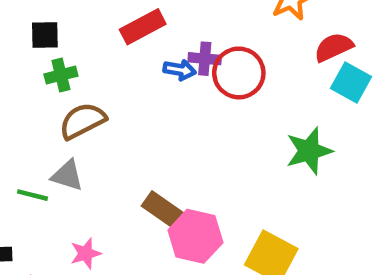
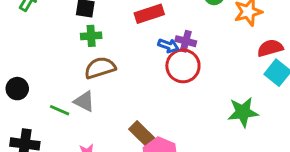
red circle: (239, 73) -> (183, 66), moved

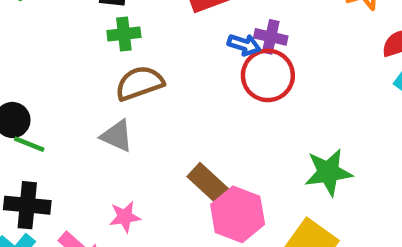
green line: (60, 110) -> (29, 144), moved
green star: (243, 112) -> (328, 172), moved

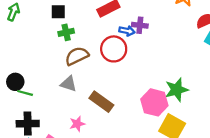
red circle: (268, 75) -> (114, 49), moved
brown rectangle: (212, 186) -> (101, 102), moved
pink hexagon: (238, 214) -> (154, 102), moved

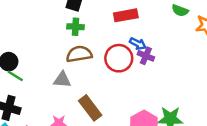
purple cross: (140, 25) -> (146, 56), moved
gray triangle: (69, 84) -> (62, 80), turned -30

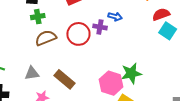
blue arrow: (138, 44) -> (115, 17), moved
gray triangle: (62, 80) -> (32, 73), moved

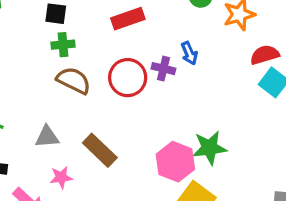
blue arrow: (115, 17) -> (189, 53), turned 48
brown semicircle: (46, 38) -> (74, 80), turned 45

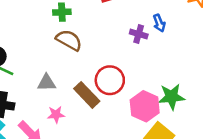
red circle: (128, 78) -> (110, 80), moved

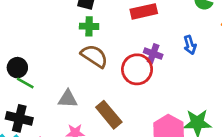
purple cross: (139, 34) -> (153, 54), moved
red circle: (110, 80) -> (137, 69), moved

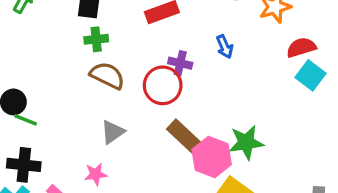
gray triangle: (68, 99) -> (113, 132), moved, turned -30
brown rectangle: (109, 115) -> (184, 136), moved

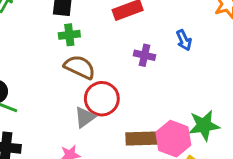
red circle: (163, 85) -> (102, 99), moved
brown rectangle: (184, 136) -> (142, 139), moved, turned -44

